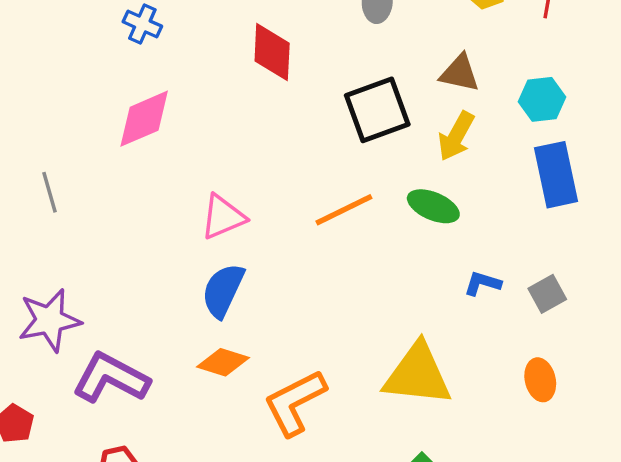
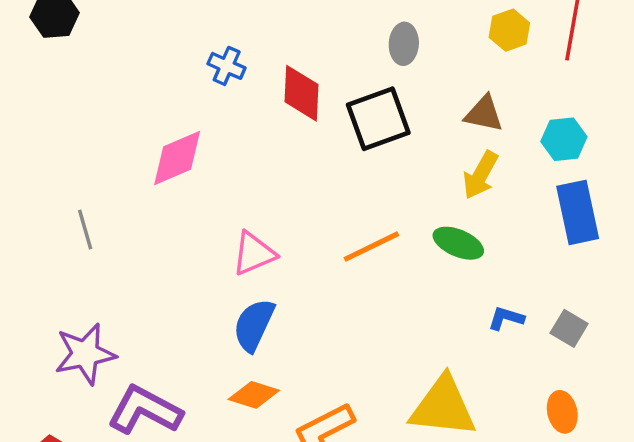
blue cross: (142, 24) -> (227, 66), moved
black square: (377, 110) -> (378, 119), moved
gray square: (547, 294) -> (569, 328), turned -30

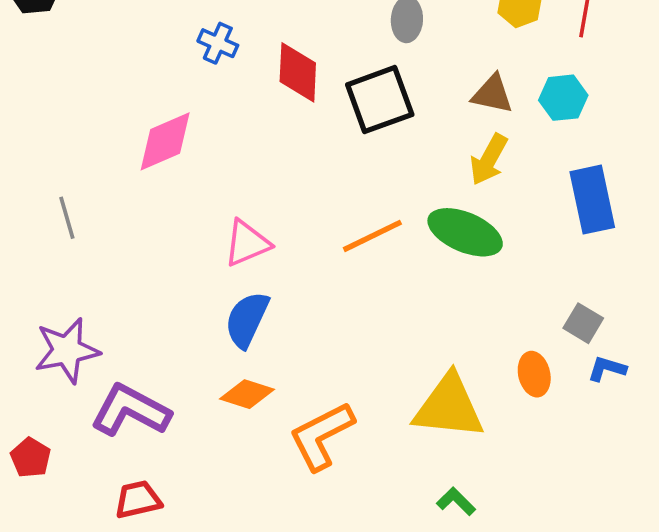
cyan hexagon: (564, 139) -> (563, 98), moved
green ellipse: (458, 243) -> (465, 232), size x1.4
blue L-shape: (506, 318) -> (607, 369), moved
orange ellipse: (562, 412) -> (534, 374), moved

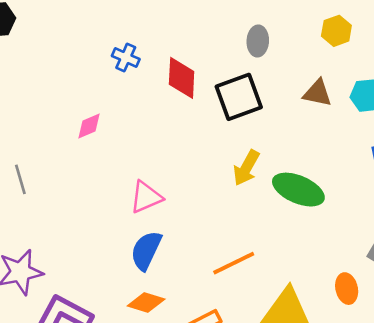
pink diamond: (165, 141) -> (89, 126), size x0.6
yellow arrow: (489, 160) -> (246, 168), moved
orange line: (372, 236) -> (234, 263), moved

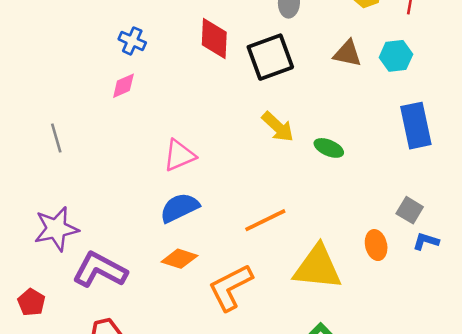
blue cross: (126, 58) -> (132, 41), moved
yellow arrow: (246, 168) -> (278, 127), turned -76
green ellipse: (298, 190) -> (329, 148), size x0.6
blue semicircle: (146, 250) -> (179, 208), turned 39

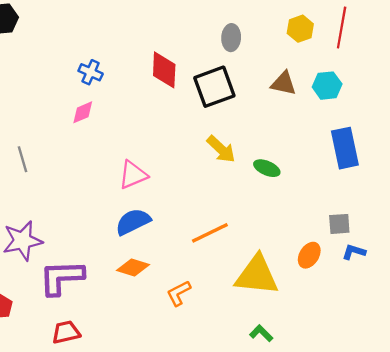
gray square: (410, 210) -> (339, 224), turned -35
orange ellipse: (376, 245) -> (309, 255), turned 45
purple L-shape: (100, 270) -> (62, 277), turned -30
orange L-shape: (230, 287) -> (179, 293), size x0.6

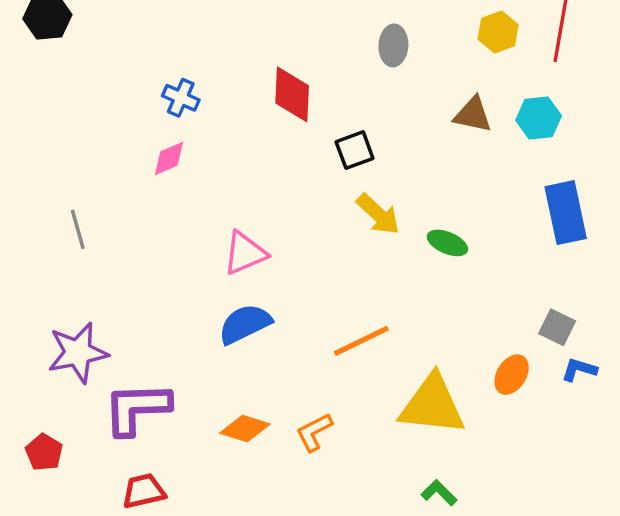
black square: (214, 87) -> (355, 150), moved, size x0.6
gray square: (339, 224) -> (557, 327), turned 30
orange diamond: (133, 267) -> (245, 429), moved

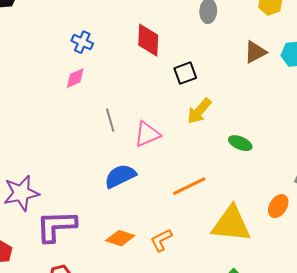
brown triangle: (473, 115) -> (255, 52), turned -40
yellow arrow: (378, 214) -> (199, 111), turned 88
gray line: (78, 229) -> (110, 120), moved
green ellipse: (447, 243) -> (240, 143), moved
pink triangle: (245, 253) -> (147, 134), moved

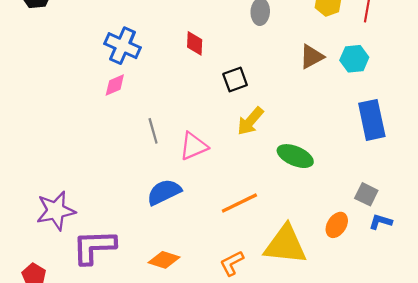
red diamond: (148, 40) -> (195, 43), size x0.7
blue cross: (82, 42) -> (122, 46), size x1.5
green ellipse: (240, 143) -> (295, 156), size x1.4
orange L-shape: (161, 240) -> (232, 263), moved

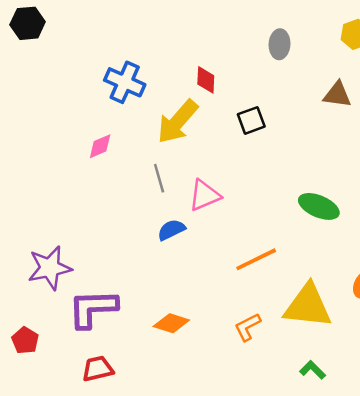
brown triangle: (312, 57) -> (337, 95), turned 36
pink diamond: (115, 85) -> (100, 146), moved
yellow arrow: (250, 121) -> (178, 122), moved, size x1.4
blue semicircle: (164, 192) -> (171, 230), moved, size x0.7

